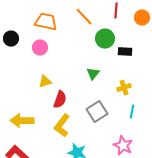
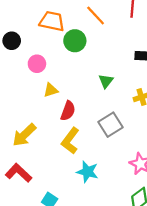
green circle: (105, 39) -> (75, 41), moved
pink circle: (40, 48) -> (37, 64), moved
yellow arrow: (22, 121) -> (24, 135), turned -45

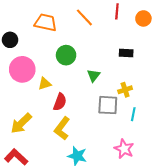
green circle: (75, 41) -> (66, 55), moved
pink circle: (37, 64) -> (22, 69), moved, size x1.6
gray square: (110, 125) -> (108, 105), moved, turned 35

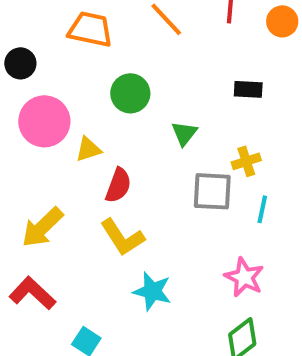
yellow L-shape: (62, 128) -> (122, 237), turned -70

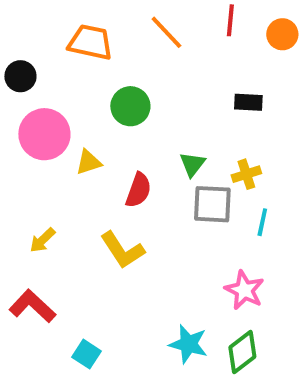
green triangle: (184, 133) -> (192, 164), moved
red semicircle: (118, 185) -> (138, 190), moved
yellow arrow: (42, 227) -> (42, 240), size x0.6
cyan star: (152, 291) -> (188, 344), moved

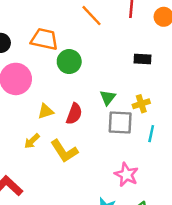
orange trapezoid: (90, 42) -> (44, 39), moved
yellow triangle: (88, 162) -> (46, 111), moved
yellow arrow: (42, 240) -> (32, 141), moved
pink star: (244, 290) -> (126, 175), moved

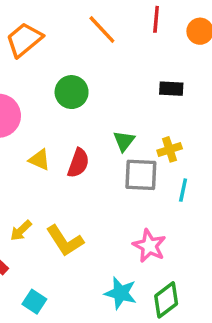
orange trapezoid: (44, 39) -> (24, 40), moved, turned -52
yellow triangle: (46, 111) -> (39, 160), turned 42
yellow arrow: (32, 141) -> (21, 231), moved
yellow L-shape: (64, 151) -> (65, 241), moved

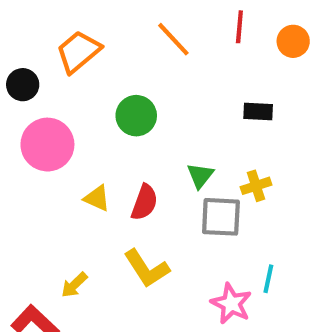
cyan line: (183, 190) -> (268, 279), moved
yellow L-shape: (65, 241) -> (147, 268), moved

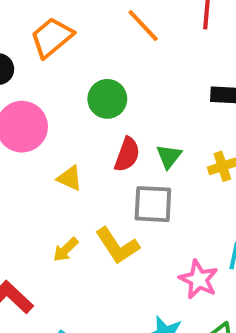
red semicircle: (144, 202) -> (127, 154), moved
gray square: (221, 217) -> (153, 204), moved
yellow arrow: (74, 285) -> (66, 250), moved

